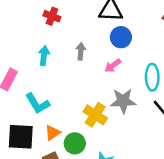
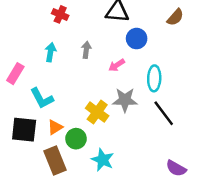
blue circle: (121, 37) -> (137, 39), moved

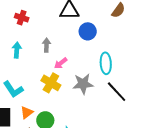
pink arrow: (117, 65) -> (61, 63), moved
yellow cross: (97, 112) -> (51, 83), moved

